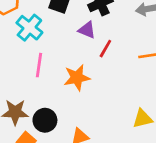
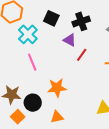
pink line: (39, 65) -> (32, 62), turned -36
orange star: (77, 78) -> (57, 88), moved

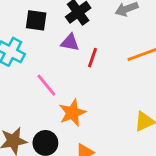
pink line: (32, 62) -> (46, 85), moved

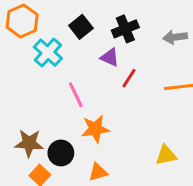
black square: (36, 20) -> (81, 27), turned 30

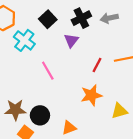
gray arrow: (175, 37) -> (109, 18), moved
purple triangle: (110, 57) -> (71, 40), turned 48
red line: (129, 78) -> (97, 65), moved
orange star: (95, 129) -> (91, 95), moved

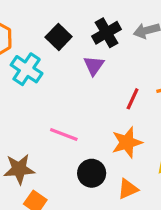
pink line: (48, 71) -> (64, 135), moved, turned -36
black circle: (40, 115) -> (92, 173), moved
orange triangle: (69, 128) -> (128, 189), moved

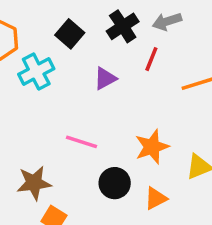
purple triangle: (94, 66) -> (105, 78), moved, turned 30
cyan cross: (27, 69) -> (36, 72), turned 32
red line: (133, 99) -> (151, 59), moved

